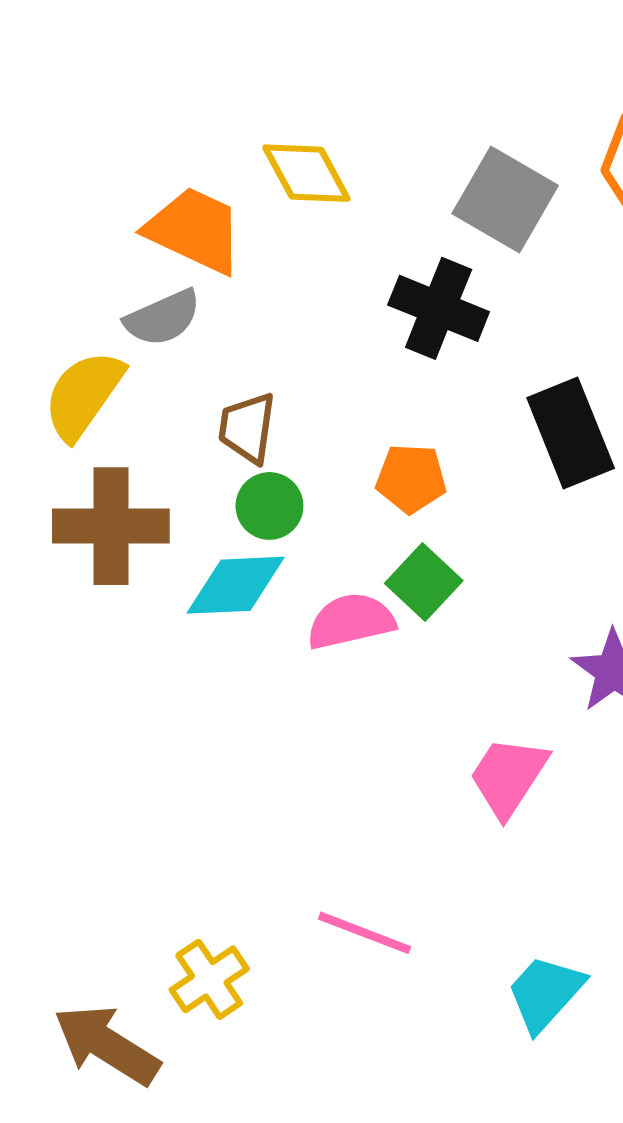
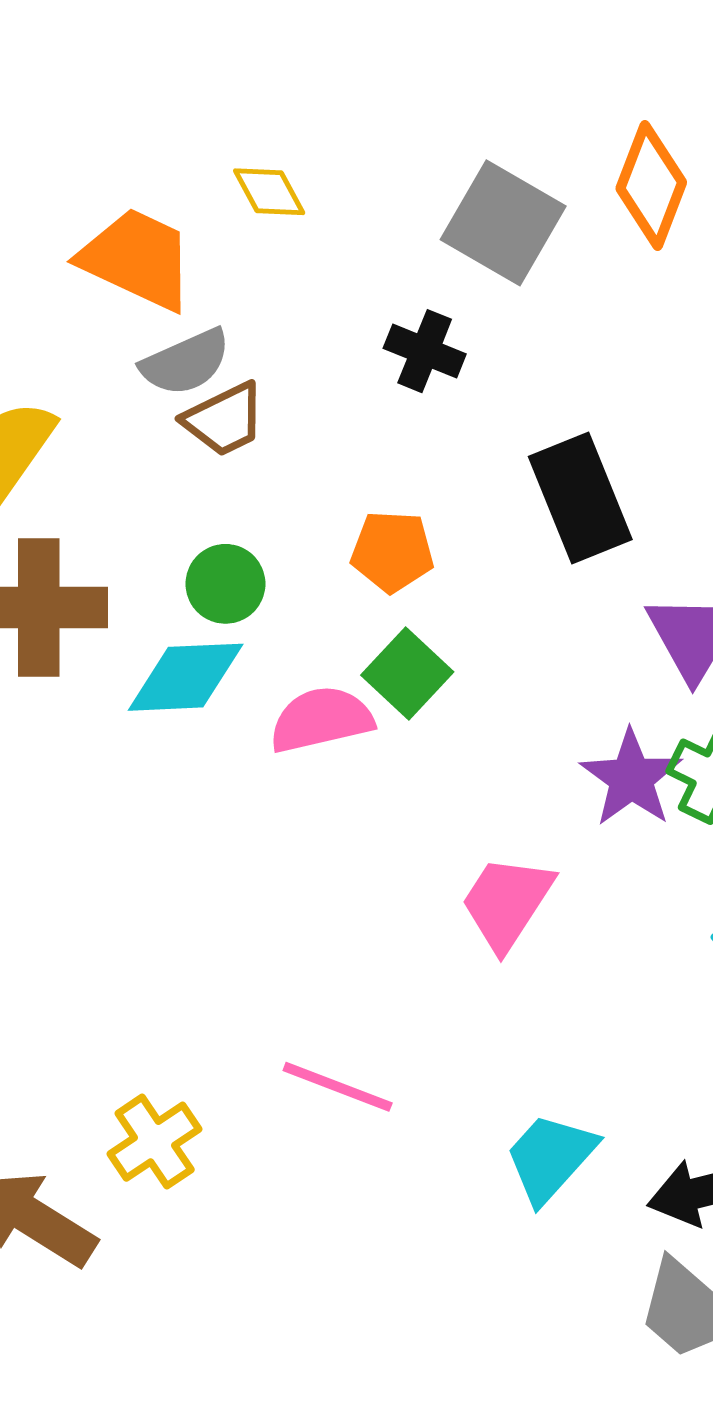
yellow diamond: (306, 173) -> (269, 192), size x0.7
black cross: (439, 308) -> (425, 351), size x0.7
gray semicircle: (163, 318) -> (186, 362), moved
brown trapezoid: (247, 428) -> (224, 420), moved, turned -124

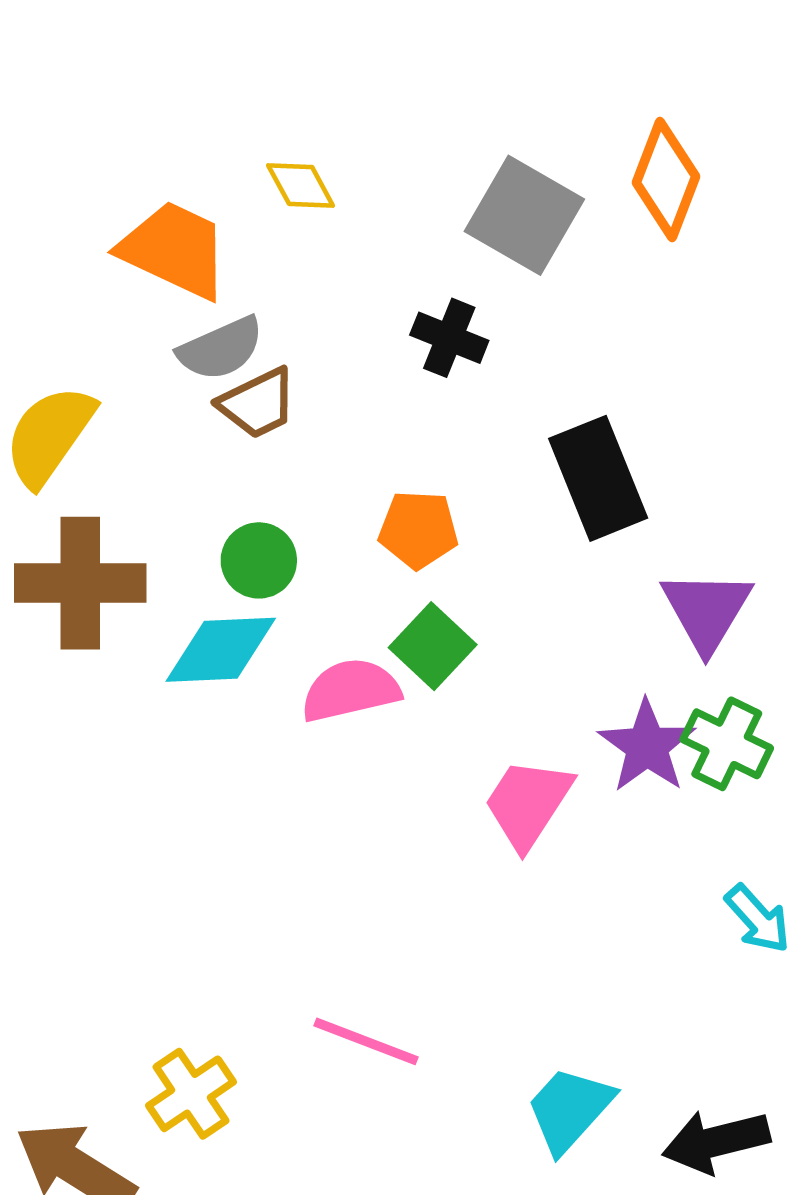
pink trapezoid: (507, 903) -> (528, 803), moved

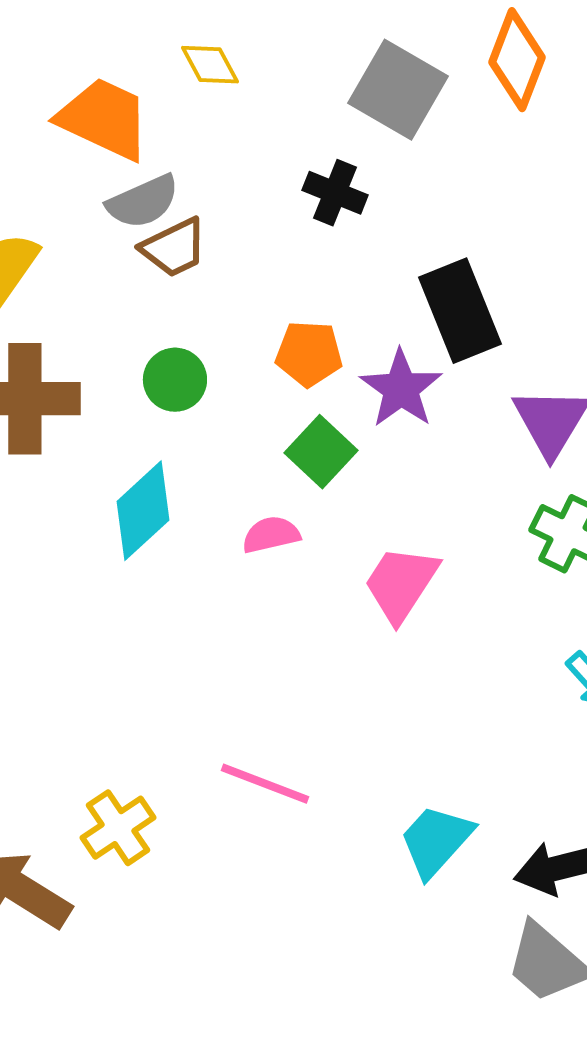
cyan diamond: (221, 650) -> (143, 511), moved, turned -40
pink semicircle: (351, 690) -> (271, 535), moved, size x0.7
purple star: (647, 746) -> (401, 389), moved

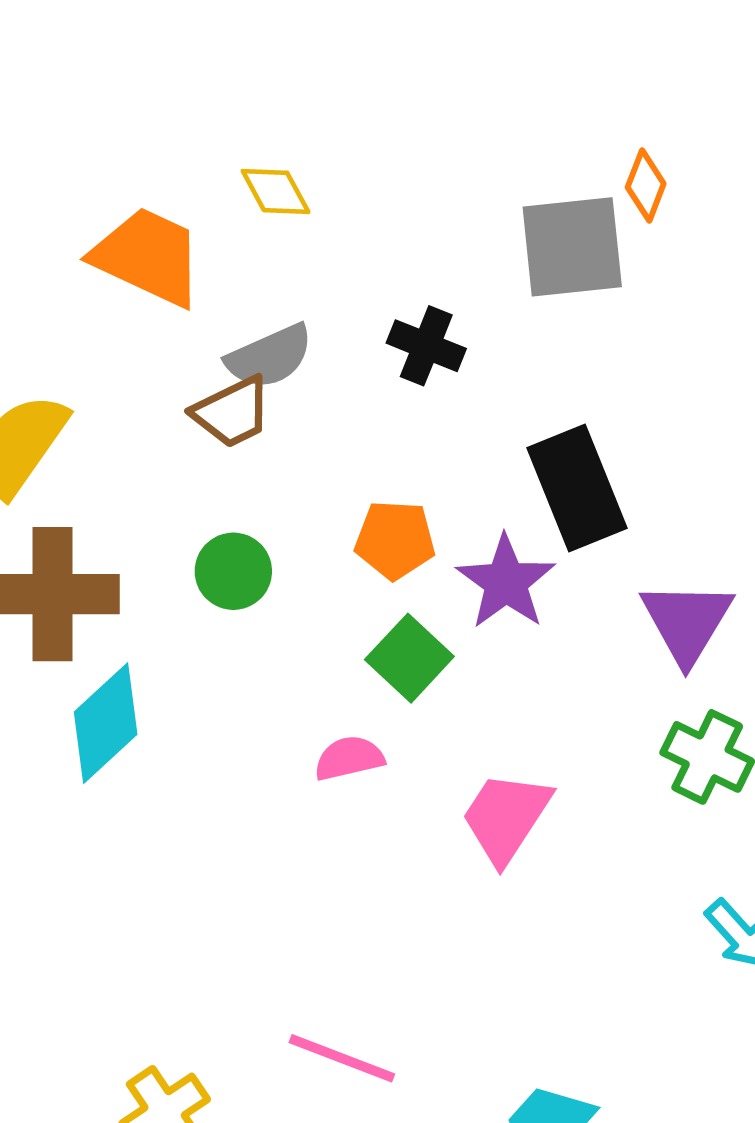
orange diamond: (517, 60) -> (646, 185), size x0.6
gray square: (398, 90) -> (572, 247), moved, turned -36
gray semicircle: (143, 202) -> (270, 357), moved
cyan diamond: (143, 511) -> (106, 723), moved

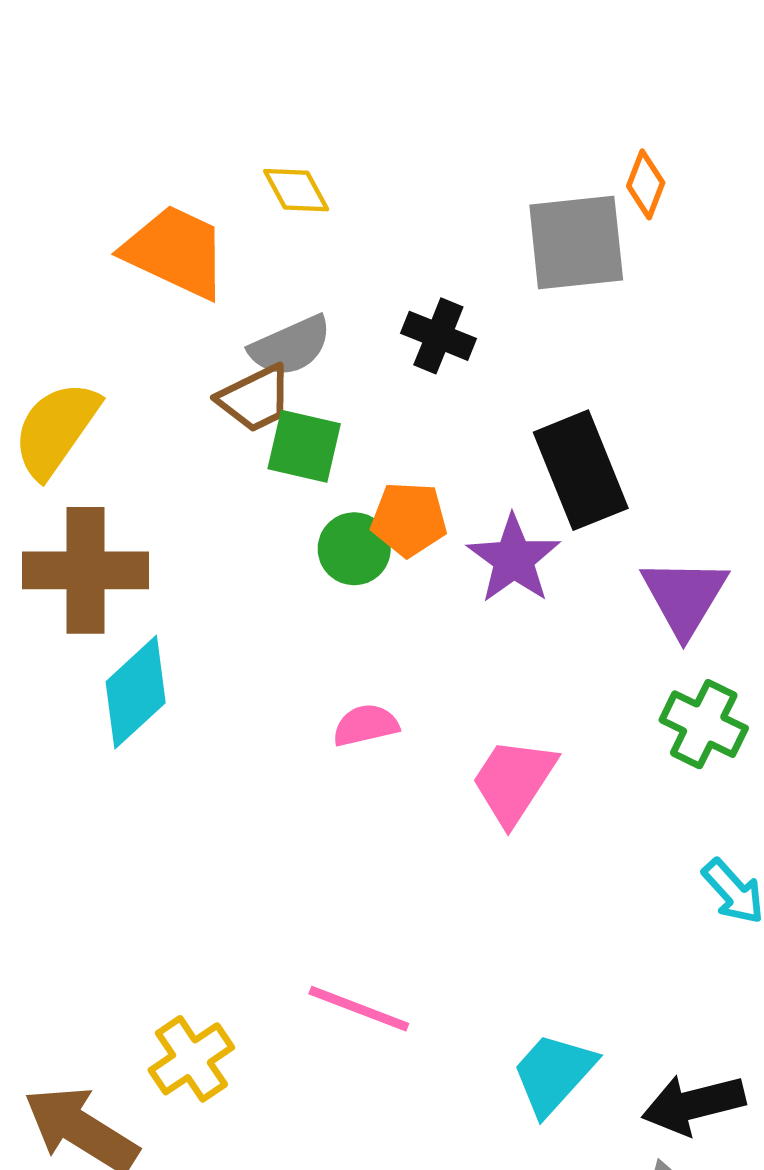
green circle: (233, 571) -> (354, 549), moved
green square: (409, 658) -> (304, 446), moved, turned -30

